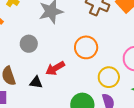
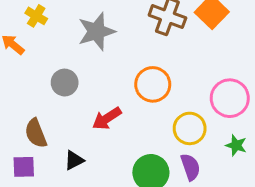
black triangle: (36, 82) -> (74, 160), moved, turned -32

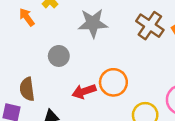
orange circle: (153, 84) -> (113, 82), moved

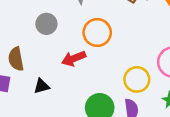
orange circle: (113, 82) -> (97, 33), moved

